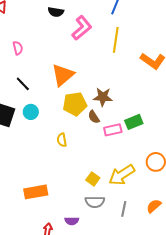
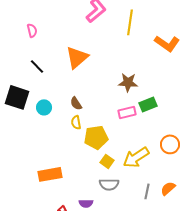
brown star: (103, 97) -> (128, 82), moved
yellow pentagon: (75, 104) -> (96, 137), moved
cyan circle: (31, 112) -> (44, 107), moved
brown semicircle: (94, 117) -> (76, 103), moved
gray line: (124, 209) -> (147, 191), moved

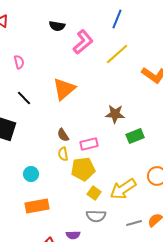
yellow line: (130, 22) -> (117, 54), turned 40
cyan circle: (44, 107) -> (31, 174), moved
pink rectangle: (127, 112) -> (89, 144), moved
gray line: (147, 191) -> (134, 223), turned 63

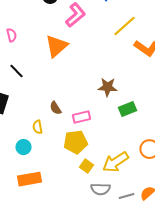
yellow line: (117, 54) -> (124, 26), moved
orange triangle: (64, 89) -> (56, 46), moved
yellow semicircle: (63, 154) -> (38, 127), moved
gray semicircle: (96, 216) -> (100, 189), moved

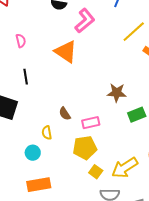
orange triangle: (56, 46) -> (66, 52), turned -45
black line: (16, 71) -> (26, 77), turned 35

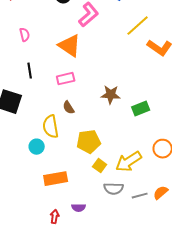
brown star: (117, 93) -> (111, 95), moved
pink rectangle: (91, 123) -> (66, 79), moved
yellow semicircle: (47, 133) -> (51, 127), size x1.6
orange rectangle: (39, 185) -> (56, 179), moved

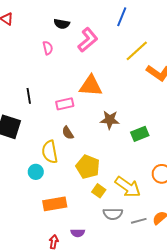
pink semicircle: (25, 35) -> (48, 48), moved
orange triangle: (70, 46) -> (91, 86), moved, turned -30
yellow pentagon: (89, 142) -> (88, 167), turned 30
yellow arrow: (129, 162) -> (128, 187), turned -112

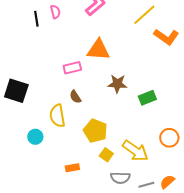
black line: (29, 96) -> (36, 19), moved
cyan circle: (36, 172) -> (35, 137), moved
orange rectangle: (55, 204) -> (72, 168), moved, size x0.6

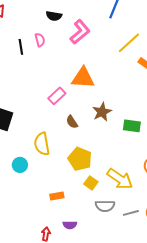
pink rectangle: (72, 68) -> (57, 96), turned -30
brown star: (117, 84) -> (102, 112), turned -30
brown semicircle: (75, 97) -> (72, 122), moved
green rectangle: (147, 98) -> (132, 126), turned 30

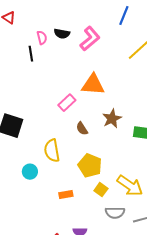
black semicircle: (54, 16) -> (62, 34), moved
pink semicircle: (40, 40) -> (42, 38), moved
orange rectangle: (57, 196) -> (66, 195), moved

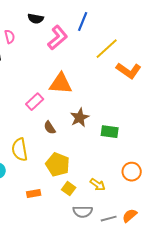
blue line: (124, 16) -> (83, 22), moved
black semicircle: (62, 34) -> (36, 19), moved
yellow arrow: (130, 186) -> (98, 185), size x0.6

